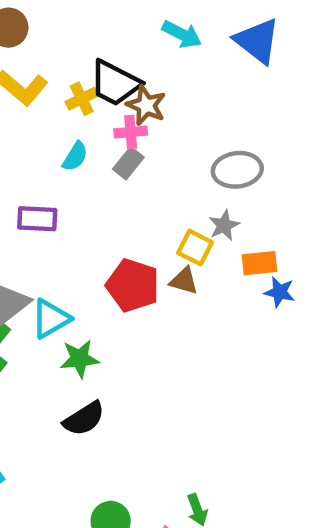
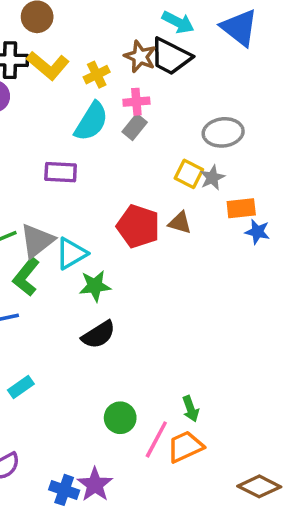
black trapezoid: (115, 83) -> (171, 57), moved
brown star: (146, 105) -> (140, 57), moved
cyan semicircle: (75, 156) -> (91, 122), size x1.6
yellow square: (195, 248) -> (189, 174), moved

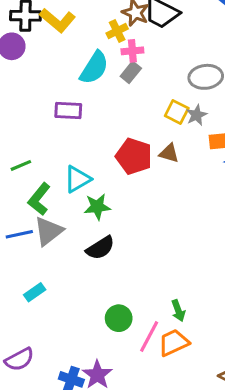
yellow cross: (97, 75) -> (117, 31), moved
gray triangle: (37, 241) -> (48, 231), moved

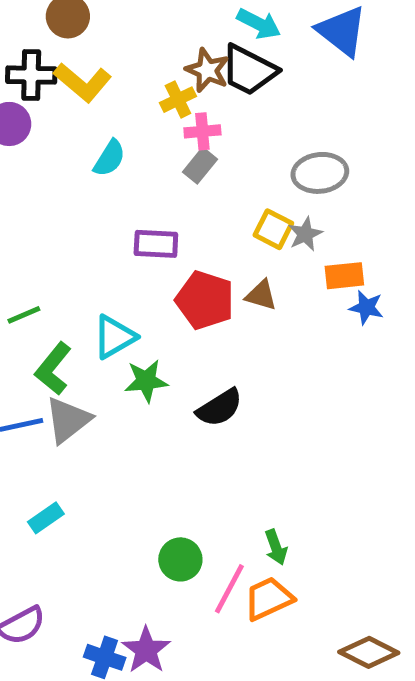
cyan semicircle: (94, 68) -> (109, 158), moved, size x0.7
purple rectangle: (68, 110) -> (156, 244), moved
black semicircle: (100, 248) -> (220, 408), moved

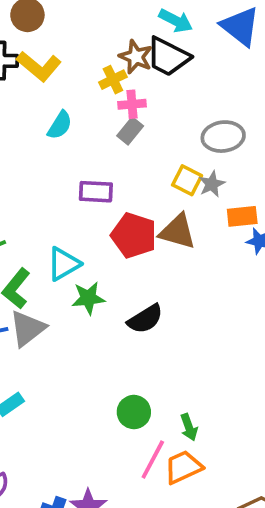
brown triangle: (261, 295) -> (178, 232), size x1.5
green circle: (180, 559) -> (134, 412), moved

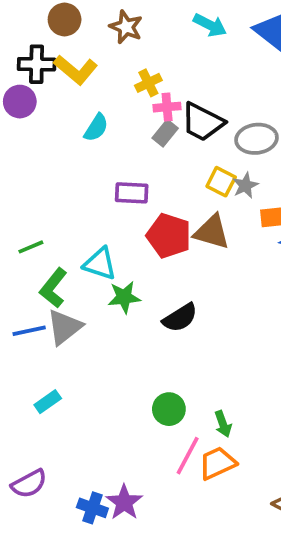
brown star: (136, 57) -> (126, 27), moved
black trapezoid: (168, 57) -> (202, 122), moved
cyan triangle: (64, 264) -> (100, 264), turned 48

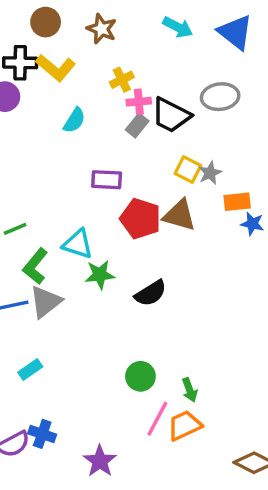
gray ellipse: (256, 139) -> (220, 97), moved
blue cross: (92, 508) -> (42, 434), moved

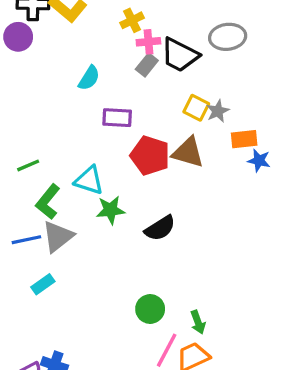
cyan semicircle: (74, 120) -> (89, 78), moved
cyan rectangle: (30, 370) -> (43, 284), moved

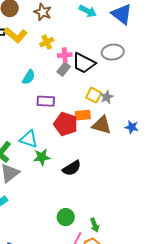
yellow cross: (132, 20) -> (47, 42), moved
orange rectangle: (244, 139) -> (83, 115), moved
brown triangle: (188, 152) -> (102, 125), moved

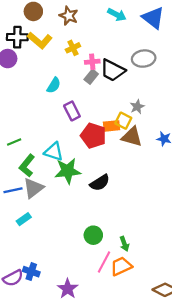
yellow square: (94, 95) -> (123, 121), moved
purple rectangle: (46, 101) -> (72, 111), turned 60
green star: (42, 157) -> (68, 171), size x1.4

